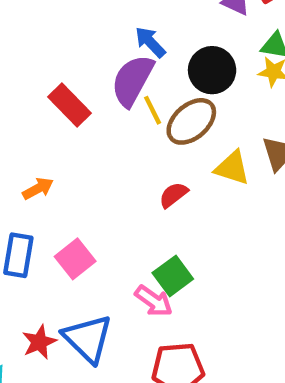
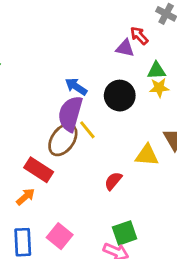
red rectangle: (70, 105) -> (39, 170), moved
brown ellipse: (191, 121) -> (63, 140), moved
green square: (173, 276) -> (125, 233), turned 30

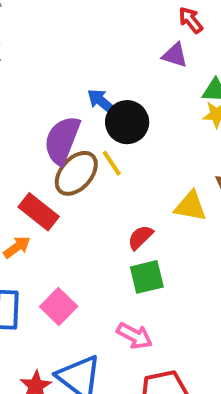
red arrow: (139, 36) -> (191, 20), moved
black circle: (120, 96) -> (127, 122), moved
purple semicircle: (70, 114) -> (62, 140), moved
green square: (125, 233) -> (147, 277), moved

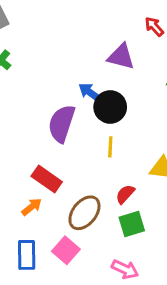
purple triangle: (175, 55) -> (121, 57), moved, size x1.4
yellow line: (112, 163) -> (110, 147), moved, turned 40
brown ellipse: (76, 173) -> (84, 213), moved

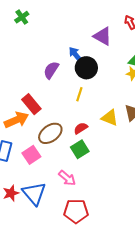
purple semicircle: (62, 124) -> (51, 70), size x0.7
orange arrow: (32, 207) -> (16, 120), size x1.6
green square: (132, 224) -> (80, 149), turned -30

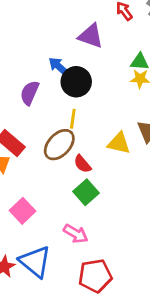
red semicircle: (81, 128) -> (82, 164), turned -88
brown ellipse: (50, 133) -> (59, 145), moved

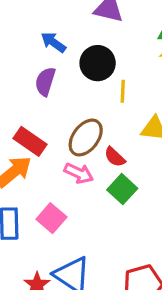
blue arrow: (59, 67) -> (53, 42), moved
yellow line: (73, 119) -> (123, 91), moved
pink arrow: (76, 234) -> (79, 173), moved

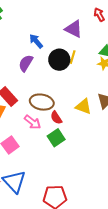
yellow line: (123, 91) -> (73, 57), moved
brown ellipse: (86, 138) -> (42, 102), turned 50

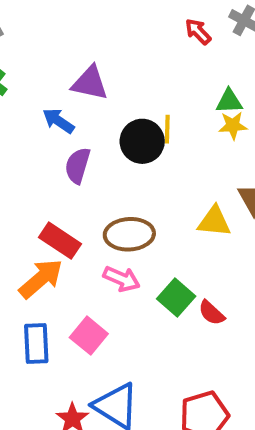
purple triangle: (74, 29) -> (90, 83), moved
blue arrow: (36, 41) -> (58, 121), moved
red semicircle: (56, 118) -> (212, 313), moved

